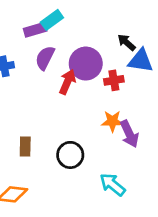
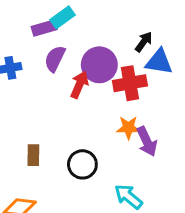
black arrow: (127, 42) -> (144, 42), turned 84
red cross: (114, 80) -> (130, 83), size x1.5

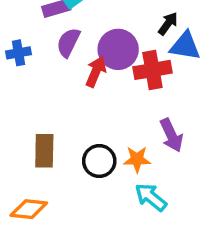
orange star: (128, 128) -> (137, 159), moved
brown rectangle: (33, 155) -> (44, 151), size x1.4

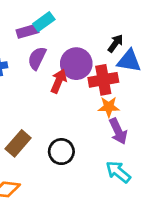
brown rectangle: (44, 151) -> (18, 143), turned 40
orange star: (137, 159) -> (109, 107), moved
cyan arrow: (151, 197) -> (118, 172), moved

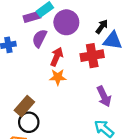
purple circle: (76, 64) -> (66, 22), moved
orange star: (109, 107) -> (58, 77), moved
black circle: (61, 152) -> (29, 122), moved

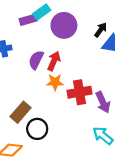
purple semicircle: (40, 38) -> (36, 60), moved
red cross: (92, 56) -> (79, 92), moved
black circle: (29, 122) -> (37, 129), moved

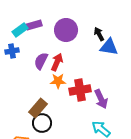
cyan rectangle: (42, 12) -> (20, 30), moved
black arrow: (101, 30) -> (99, 34), turned -64
brown rectangle: (20, 112) -> (38, 108), moved

